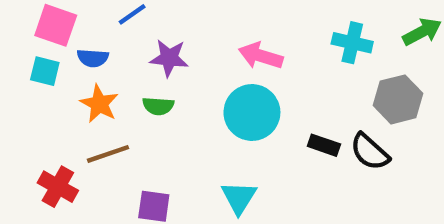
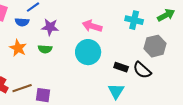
blue semicircle: (93, 58) -> (22, 22), moved
brown line: (108, 154) -> (22, 88), moved
cyan triangle: (239, 198) -> (116, 91), moved

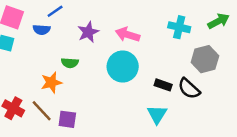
purple star: (50, 27) -> (88, 32), moved, turned -30
orange star: (18, 48) -> (51, 82), moved, turned 30
brown line: (22, 88) -> (42, 111), turned 66

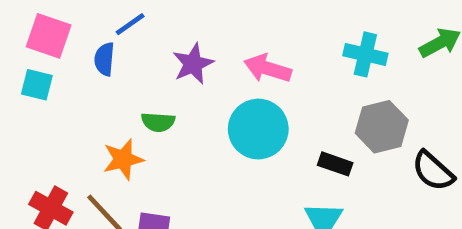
blue semicircle: (42, 30) -> (104, 59), turned 91
gray hexagon: (205, 59) -> (382, 127), moved
black semicircle: (189, 89) -> (433, 171), moved

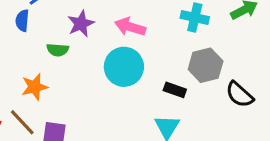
green semicircle: (158, 122) -> (58, 50), moved

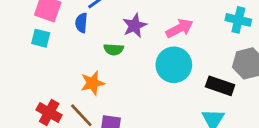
pink arrow: (130, 27) -> (179, 28), turned 136
black rectangle: (175, 90) -> (220, 86), size x1.4

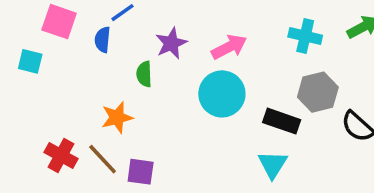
cyan square: (41, 38) -> (30, 61), moved
green semicircle: (114, 49) -> (144, 74), turned 84

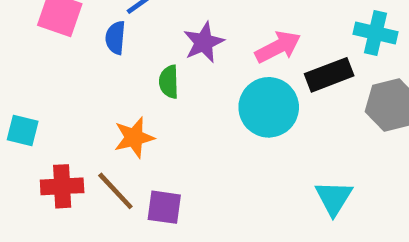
cyan square: (30, 61) -> (23, 131), moved
black rectangle: (282, 121) -> (329, 75), moved, turned -40
red cross: (61, 155) -> (62, 186), turned -32

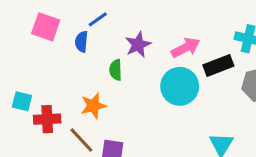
red cross: (62, 186) -> (47, 119), moved

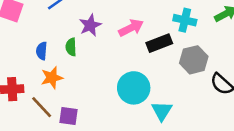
blue semicircle: (81, 42) -> (42, 51), moved
cyan circle: (180, 86) -> (134, 88), moved

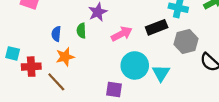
pink arrow: (131, 28) -> (122, 34), moved
cyan triangle: (162, 111) -> (161, 73), moved
purple square: (68, 116) -> (114, 89), moved

